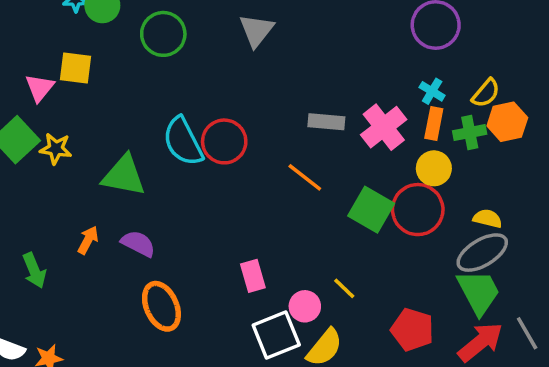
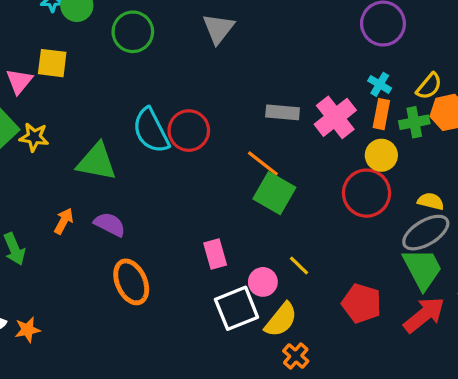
green square: (371, 210) -> (274, 193), moved

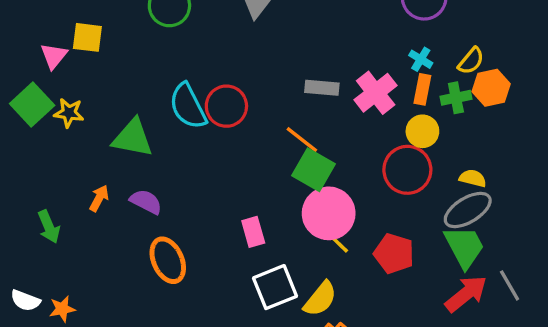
pink circle: (263, 282) -> (329, 213), moved, size x1.8
red pentagon: (362, 303) -> (394, 254), moved

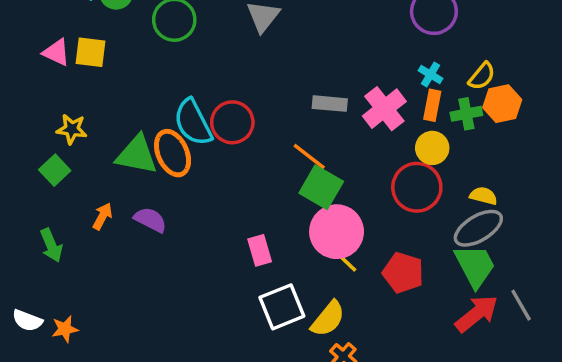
pink triangle: (54, 56) -> (56, 52), moved, turned -44
green square: (32, 104) -> (55, 170), moved, size x0.7
orange ellipse: (168, 260) -> (173, 153), moved

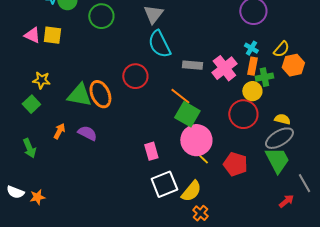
green cross: (466, 114) -> (264, 77), moved
cyan semicircle: (193, 122) -> (159, 44), moved
red arrow: (477, 314) -> (286, 201), moved, size x0.6

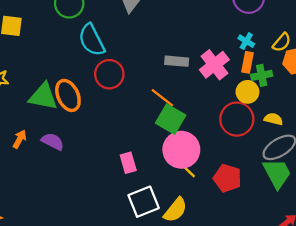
cyan semicircle: (159, 44) -> (92, 40), moved
yellow semicircle: (282, 119) -> (273, 119), moved

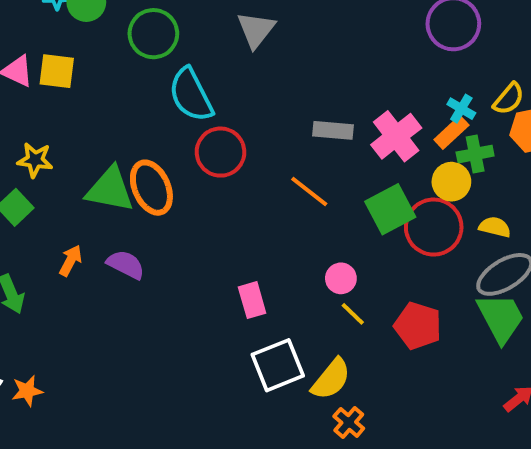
cyan cross: (246, 41) -> (461, 109), moved
orange rectangle: (247, 62) -> (451, 132), turned 36
green square: (171, 119) -> (390, 209), moved, turned 32
pink circle: (181, 150) -> (341, 278), size x0.5

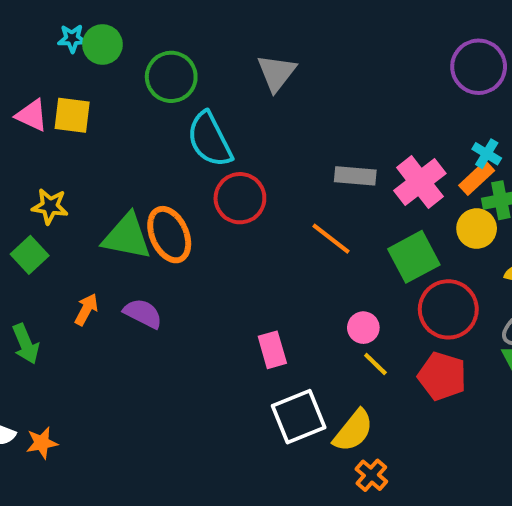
red circle: (434, 227) -> (448, 309), moved

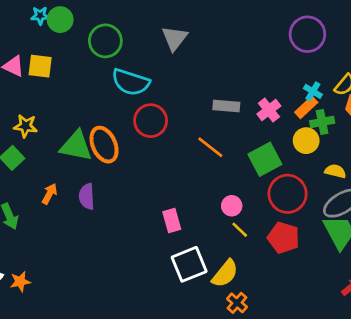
cyan semicircle: (210, 140) -> (131, 82), turned -45
pink cross: (420, 182) -> (269, 110), size x0.7
purple semicircle: (143, 313) -> (87, 196), turned -120

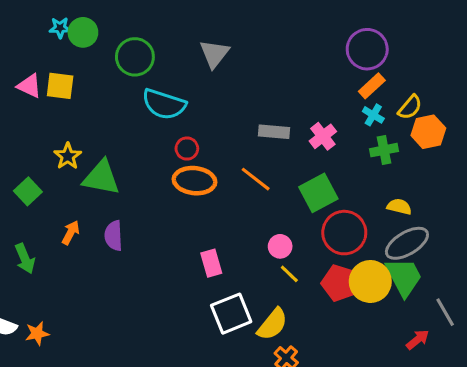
orange rectangle: (306, 107) -> (372, 86), moved
red circle: (151, 121) -> (187, 149), size x0.6
yellow star: (26, 126) -> (68, 156), moved, turned 30
yellow circle: (306, 141) -> (370, 281), moved, size x1.4
orange ellipse: (104, 145) -> (195, 181), moved, turned -60

